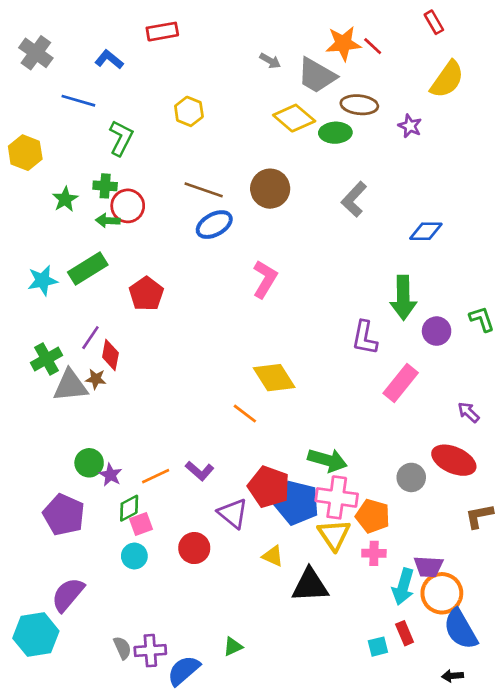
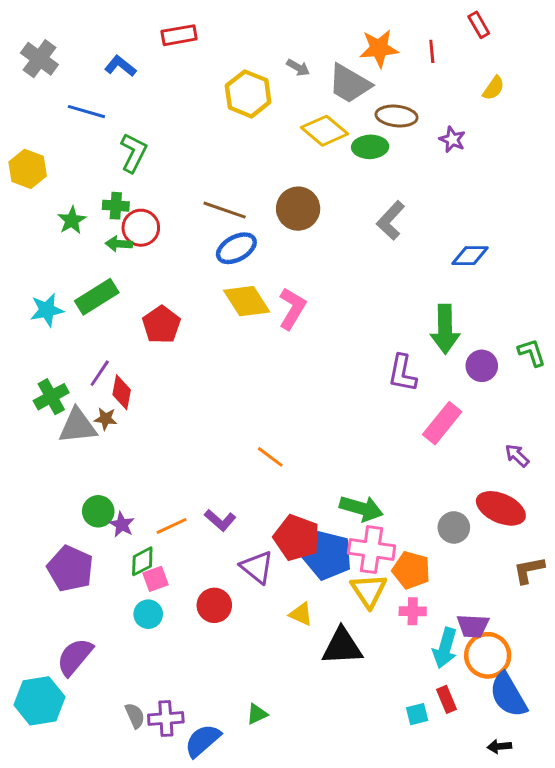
red line: (373, 46) -> (432, 51), moved, turned 42
yellow semicircle: (447, 79) -> (494, 88), size x0.6
yellow hexagon: (189, 111) -> (248, 94), moved, size x1.4
yellow diamond: (274, 378) -> (247, 301), moved

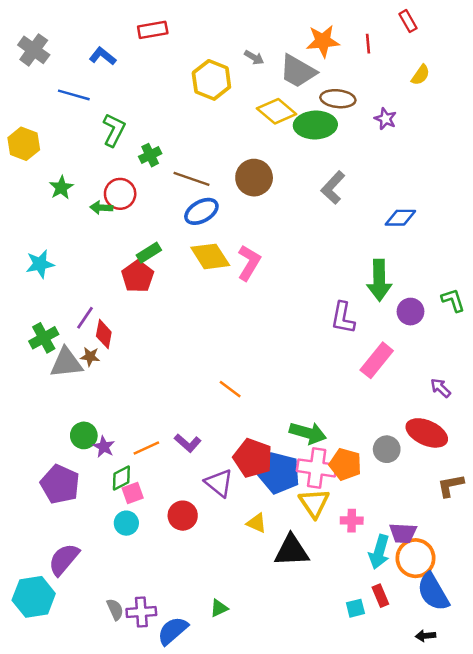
green ellipse: (370, 147) -> (315, 125), size x1.4
green cross: (116, 206) -> (150, 155), moved, turned -30
green rectangle: (97, 297) -> (149, 253), moved, size x0.7
orange pentagon: (411, 570) -> (345, 464), moved

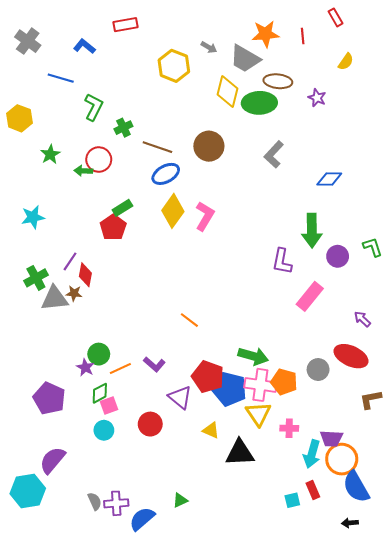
yellow diamond: (277, 111) -> (227, 92), turned 64
yellow diamond: (210, 256) -> (173, 211), turned 68
green circle: (84, 435) -> (99, 354), moved

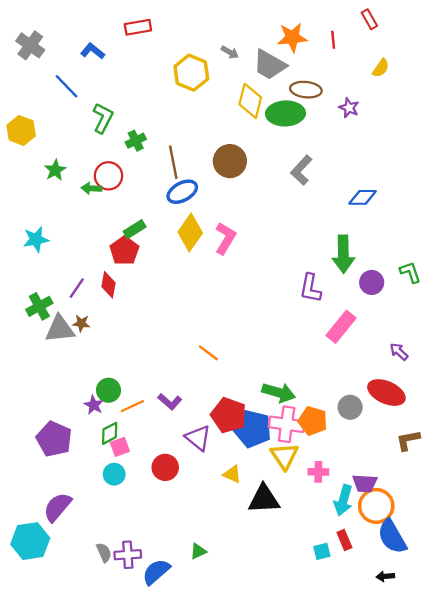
blue line: (61, 78) -> (67, 86), turned 30
brown line: (157, 147) -> (173, 162), turned 60
red diamond: (85, 275) -> (109, 285), moved

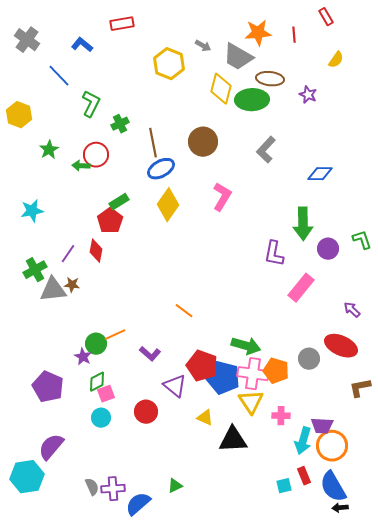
pink L-shape: (225, 238) -> (222, 197), moved
orange line: (132, 406) -> (115, 335), moved
blue semicircle: (392, 537) -> (333, 487), moved

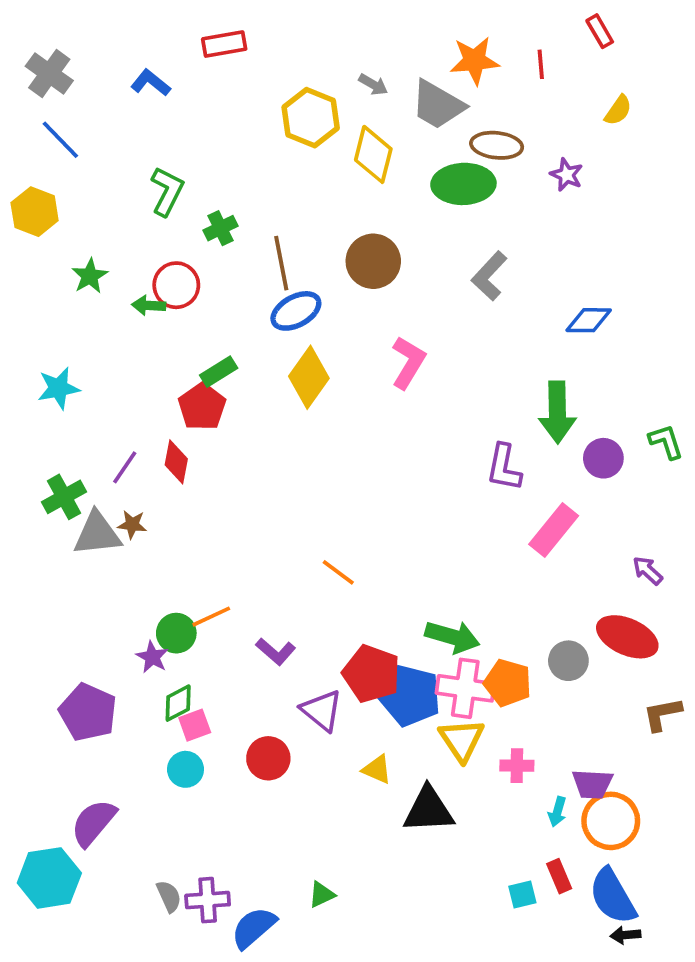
blue line: (59, 76) -> (60, 140), moved
yellow diamond: (221, 89) -> (373, 154), moved
cyan arrow: (303, 441) -> (557, 812), size x0.6

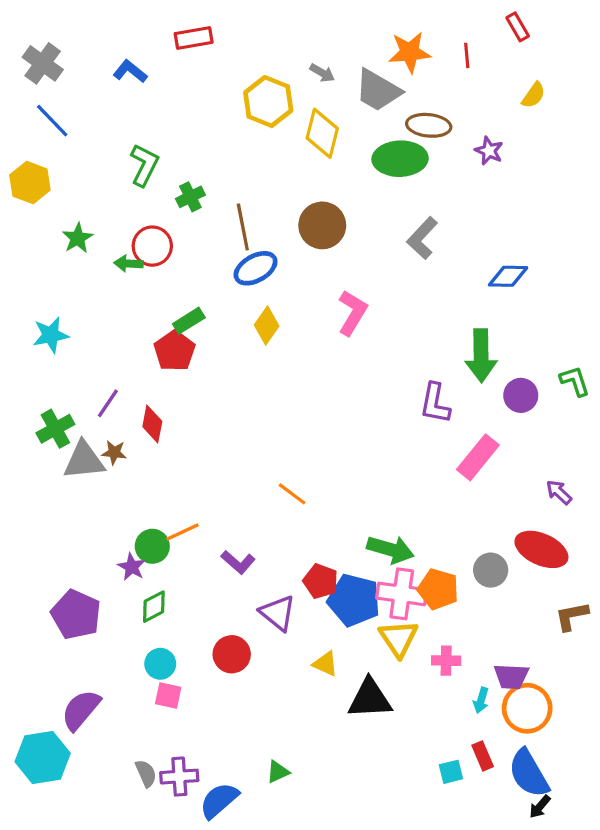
yellow diamond: (309, 377) -> (267, 325), size x0.7
red diamond: (176, 462) -> (152, 424), moved
red pentagon: (371, 674) -> (321, 581), size x0.7
pink square: (195, 725) -> (168, 696), moved, turned 32
black arrow: (625, 935) -> (540, 807), turned -45

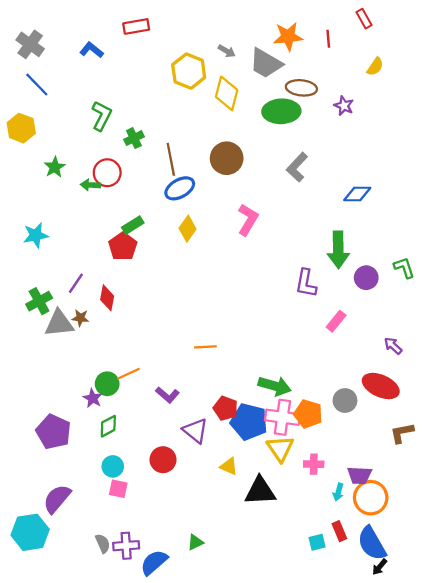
pink rectangle: (478, 457) -> (336, 321), size x0.7
orange line: (292, 494) -> (205, 347), turned -40

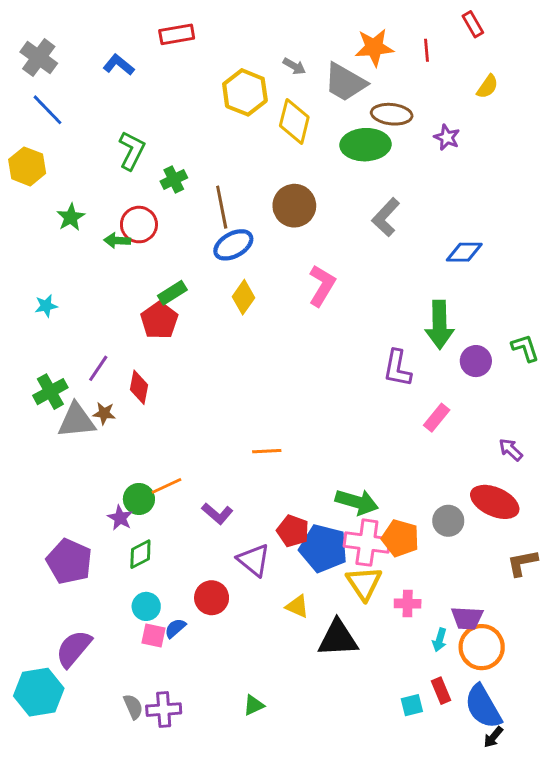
cyan star: (36, 235) -> (46, 306), size x0.7
blue semicircle: (154, 562) -> (175, 628), moved, size x0.6

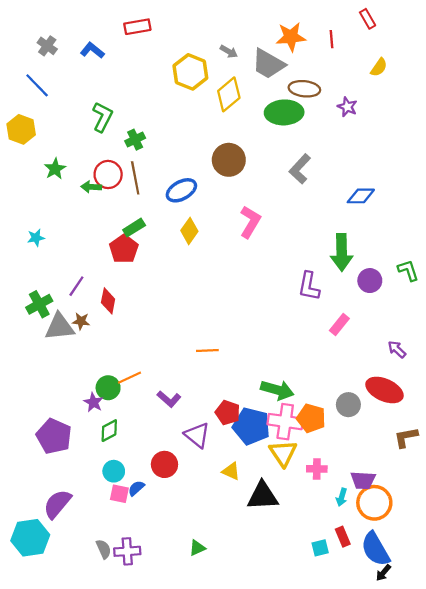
gray cross: (39, 58) -> (47, 46), moved, size x0.7
yellow diamond: (294, 121) -> (229, 94), turned 36
brown line: (222, 207) -> (135, 178), moved

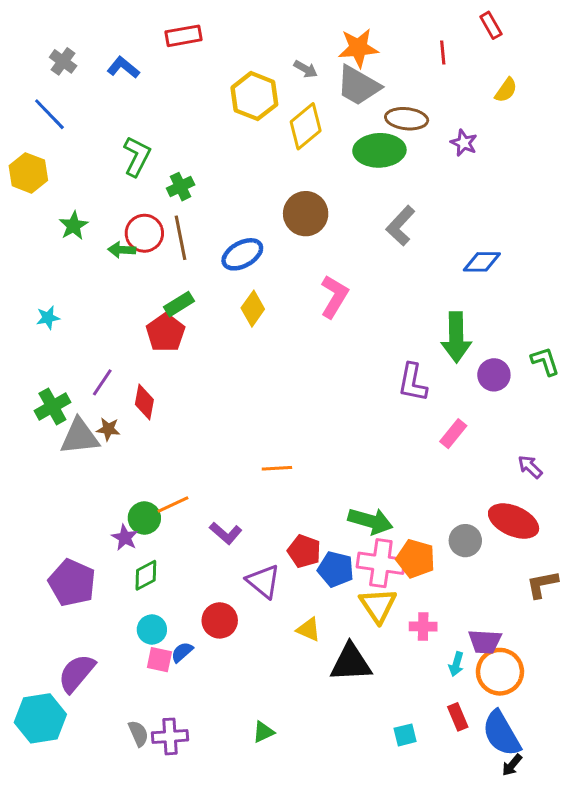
orange star: (291, 37) -> (358, 48), moved
blue pentagon: (251, 426) -> (336, 569), size x0.7
cyan square: (320, 548) -> (405, 735), moved

